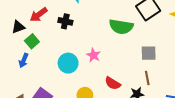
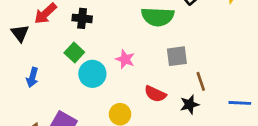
black triangle: (18, 27) -> (20, 33), turned -40
green square: (32, 41) -> (74, 52), moved
gray square: (149, 53) -> (177, 56), moved

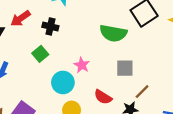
cyan circle: (92, 74) -> (63, 82), moved
brown line: (201, 81) -> (142, 92), turned 56

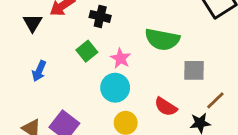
green semicircle: (113, 33) -> (162, 39), moved
pink star: (82, 65) -> (121, 58), moved

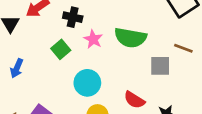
pink star: (121, 58) -> (93, 39), moved
brown line: (215, 100) -> (183, 48), moved, turned 66

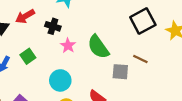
green semicircle: (130, 38) -> (98, 47), turned 40
green square: (61, 49) -> (28, 56), moved

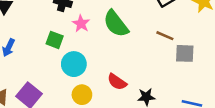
green square: (28, 56) -> (55, 40), moved, turned -32
gray square: (120, 72) -> (185, 53), moved

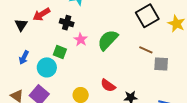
green semicircle: (116, 24) -> (108, 40), turned 80
cyan circle: (74, 64) -> (47, 67), moved

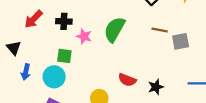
black triangle: (21, 25) -> (14, 48), moved

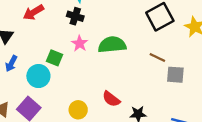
black cross: (64, 21) -> (75, 16), moved
green semicircle: (114, 29) -> (112, 45), turned 40

